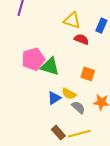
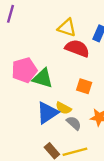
red semicircle: (81, 39) -> (77, 48), size x1.5
blue triangle: (54, 98) -> (47, 113), size x1.5

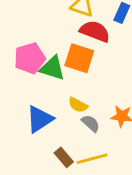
orange square: (84, 86) -> (79, 58), moved, size x1.5
blue triangle: (47, 113) -> (40, 119), moved

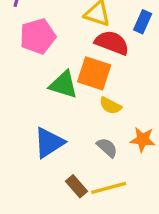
pink pentagon: (30, 58) -> (38, 36), moved
yellow semicircle: (78, 105) -> (110, 106), moved

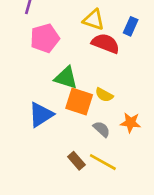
orange square: (94, 73) -> (79, 101), moved
blue triangle: (49, 143) -> (41, 115), moved
yellow line: (109, 188) -> (103, 162), turned 44

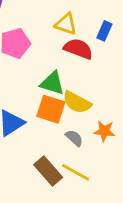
green triangle: (66, 78) -> (52, 83), moved
yellow semicircle: (104, 95) -> (77, 102), size x1.5
brown rectangle: (76, 161) -> (48, 171), size x1.5

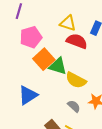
orange square: (51, 109) -> (44, 59), moved, turned 30

